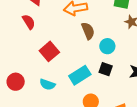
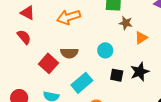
brown semicircle: (88, 31) -> (69, 53), moved, turned 120
black square: (106, 69) -> (117, 75), moved

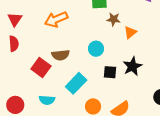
red triangle: (28, 13) -> (15, 19), turned 42
red semicircle: (24, 37) -> (14, 44), turned 42

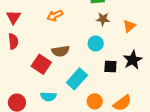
orange arrow: (56, 19) -> (55, 16), size x0.7
brown star: (114, 19) -> (103, 19), moved

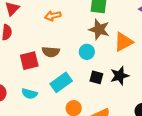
brown star: (103, 19) -> (99, 29), size x1.5
orange triangle: (129, 26) -> (123, 42), size x1.5
red square: (41, 64) -> (29, 61), turned 30

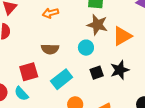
red square: (29, 61) -> (29, 72), moved
black square: (96, 77) -> (97, 73), turned -32
cyan semicircle: (29, 94) -> (21, 94), moved, turned 35

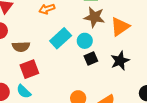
brown semicircle: (50, 49) -> (21, 47), moved
black square: (97, 73) -> (91, 58), moved
cyan rectangle: (62, 79) -> (61, 38), moved

